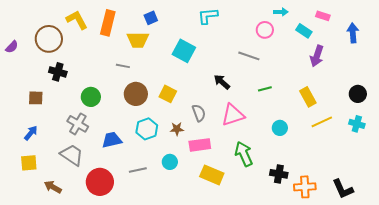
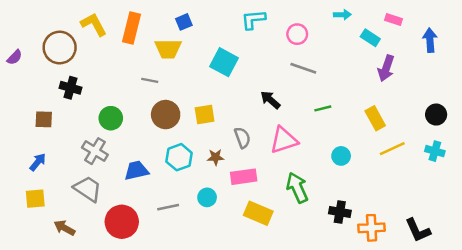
pink circle: (265, 30) -> (297, 34), moved
yellow square: (168, 94) -> (205, 115), turned -36

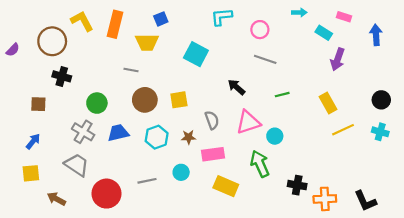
cyan circle: (341, 156) -> (275, 136), moved
blue trapezoid: (136, 171) -> (118, 133), moved

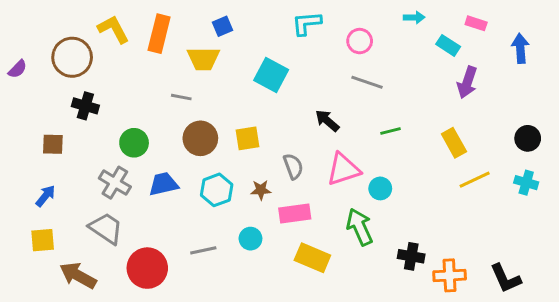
brown arrow: (56, 199) -> (78, 275), size x1.4

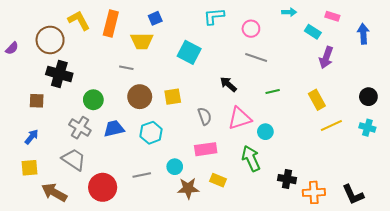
black cross: (85, 106) -> (59, 74), size x1.4
brown star: (261, 190) -> (188, 188), moved, size x1.5
yellow rectangle: (312, 258) -> (218, 180), size x0.7

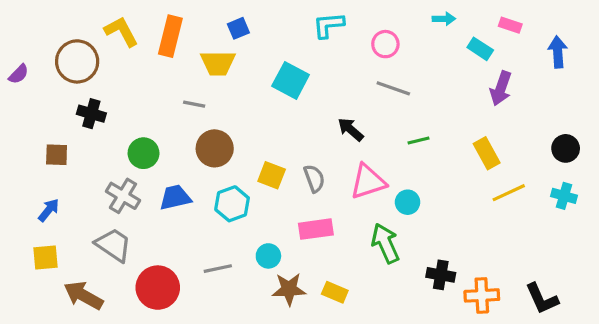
black cross: (59, 74) -> (91, 114), size x0.7
yellow square: (173, 97) -> (272, 175), moved, turned 30
yellow rectangle: (218, 180) -> (335, 292), moved

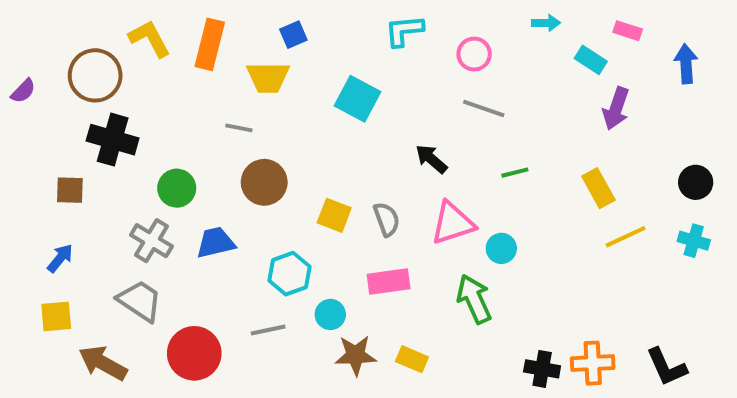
black cross: (91, 114) -> (113, 140), size x1.4
cyan hexagon: (232, 204) -> (289, 274), moved
black cross: (441, 275) -> (542, 369), moved

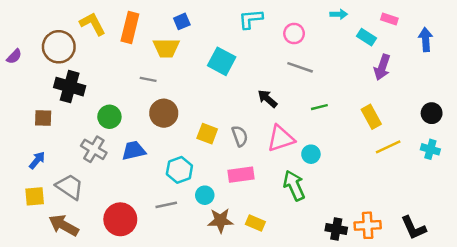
gray trapezoid: (140, 301) -> (70, 187), moved

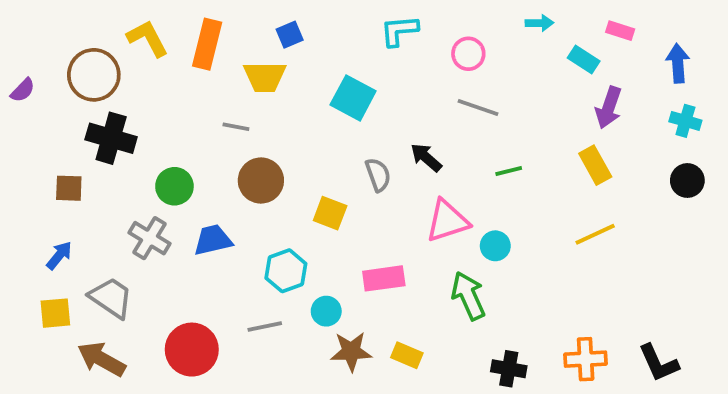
yellow rectangle: (371, 117) -> (595, 165), moved
gray semicircle: (240, 136) -> (378, 175), moved
yellow line: (388, 147) -> (595, 234), moved
cyan cross: (430, 149) -> (685, 121), moved
black cross: (336, 229) -> (509, 369), moved

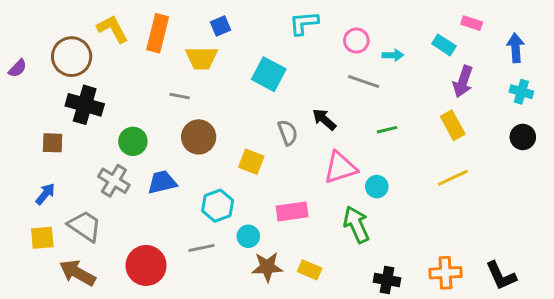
cyan arrow: (539, 23) -> (393, 55), moved

